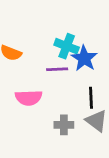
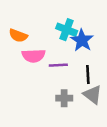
purple line: (57, 69) -> (58, 65), moved
pink semicircle: (29, 98) -> (33, 56), moved

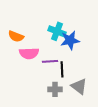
blue star: (82, 40) -> (70, 40), turned 30
black line: (88, 75) -> (62, 69), moved

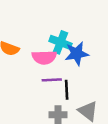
pink semicircle: (29, 53) -> (44, 57), moved

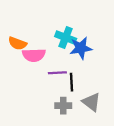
pink semicircle: (44, 57) -> (34, 55), moved

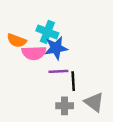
cyan cross: (66, 37) -> (47, 32), moved
blue star: (81, 48) -> (56, 48), moved

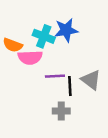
blue star: (56, 48) -> (66, 30), moved
gray triangle: (94, 102) -> (91, 80), moved

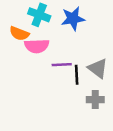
cyan cross: (44, 36) -> (39, 15), moved
gray cross: (61, 111) -> (95, 100), moved

